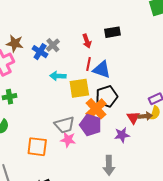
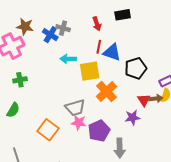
gray cross: (53, 45) -> (63, 28), turned -32
black pentagon: (107, 96) -> (136, 68), moved
purple pentagon: (91, 125) -> (99, 131), moved, turned 30
orange square: (37, 147) -> (48, 130), turned 30

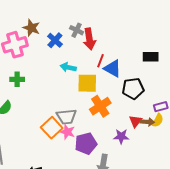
black rectangle: (123, 15) -> (151, 57), moved
red arrow: (97, 24) -> (89, 39), moved, size x1.5
gray cross: (63, 28) -> (77, 30), moved
orange square: (48, 130) -> (52, 128), moved

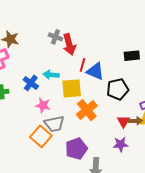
blue cross: (55, 40) -> (31, 83), moved
pink star: (67, 132) -> (43, 105), moved
purple star: (121, 136) -> (121, 144), moved

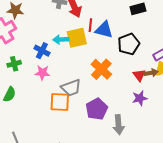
yellow square: (72, 88) -> (77, 38), moved
pink star: (43, 105) -> (42, 73), moved
orange square: (41, 136) -> (60, 102), turned -30

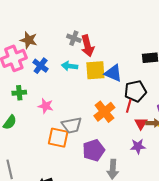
red line: (90, 25) -> (129, 106), moved
yellow square: (77, 38) -> (95, 70), moved
cyan arrow: (61, 39) -> (70, 66), moved
blue cross: (42, 51) -> (41, 66), moved

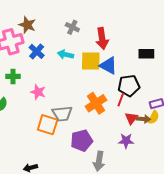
red arrow: (88, 46) -> (102, 38), moved

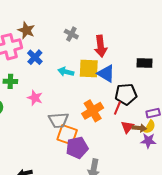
cyan arrow: (65, 54) -> (66, 72), moved
orange square: (48, 125) -> (67, 135), moved
purple star: (126, 141) -> (148, 141), moved

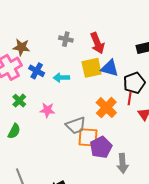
cyan arrow: (66, 72) -> (61, 78), moved
green cross: (10, 81) -> (19, 101), turned -32

